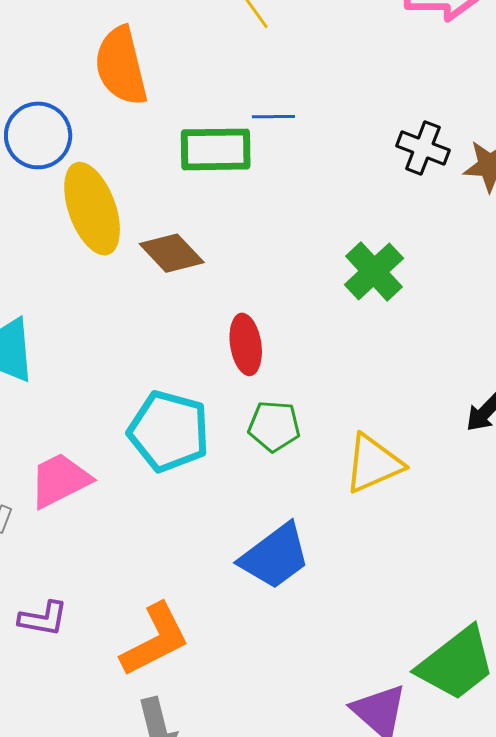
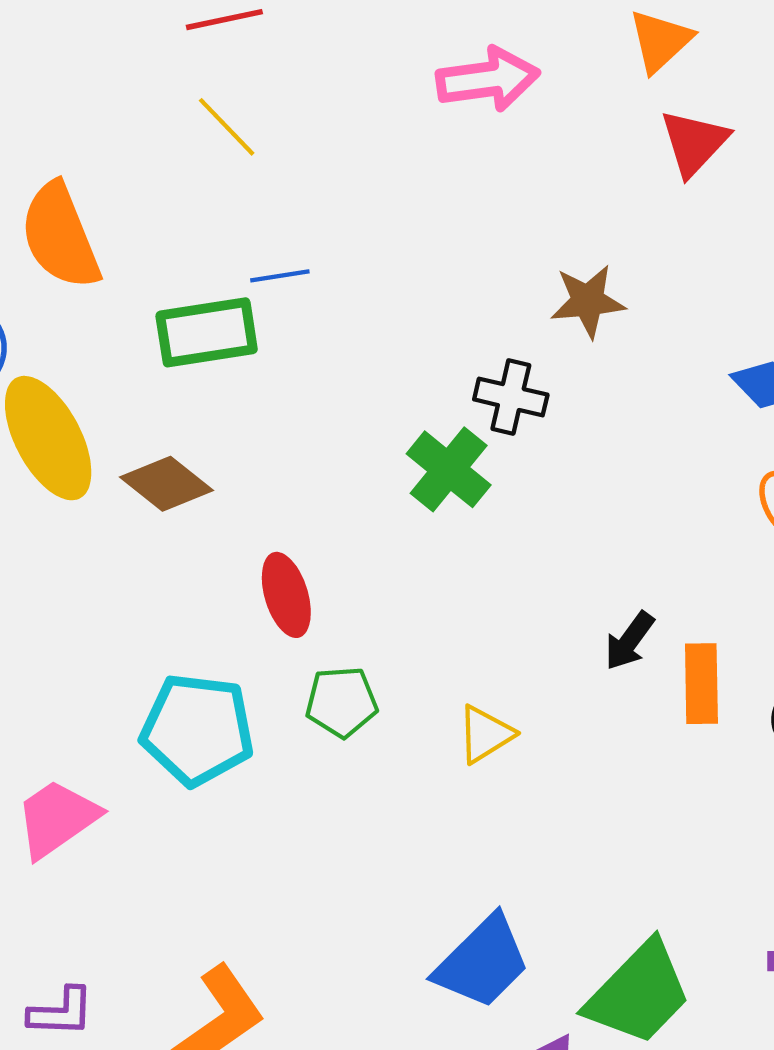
black cross: (423, 148) -> (511, 397), moved
yellow triangle: (373, 464) -> (485, 734), size x0.7
blue trapezoid: (275, 556) -> (482, 962), moved

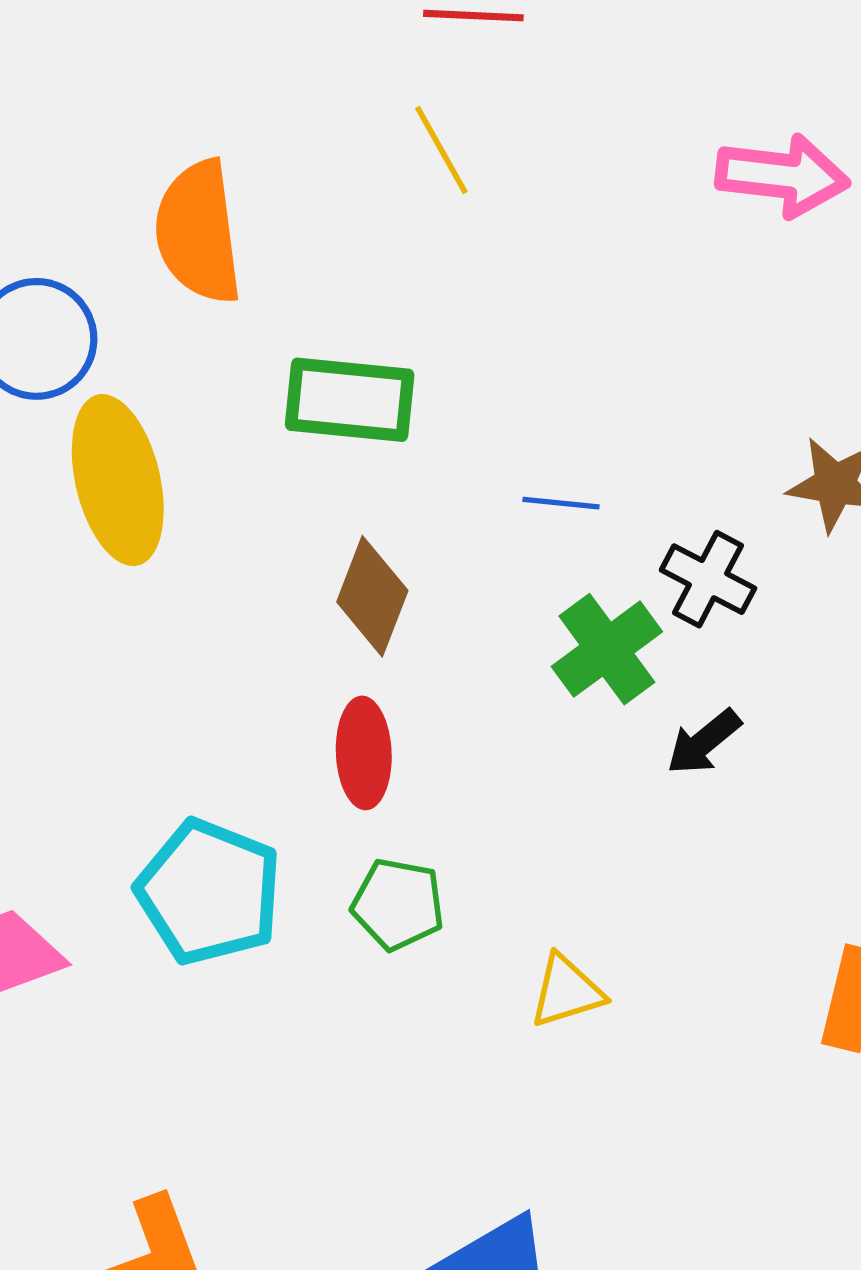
blue line: (280, 276) -> (561, 503), moved
brown diamond: (166, 484) -> (372, 596), moved, turned 58
black arrow: (629, 641) -> (704, 742), moved

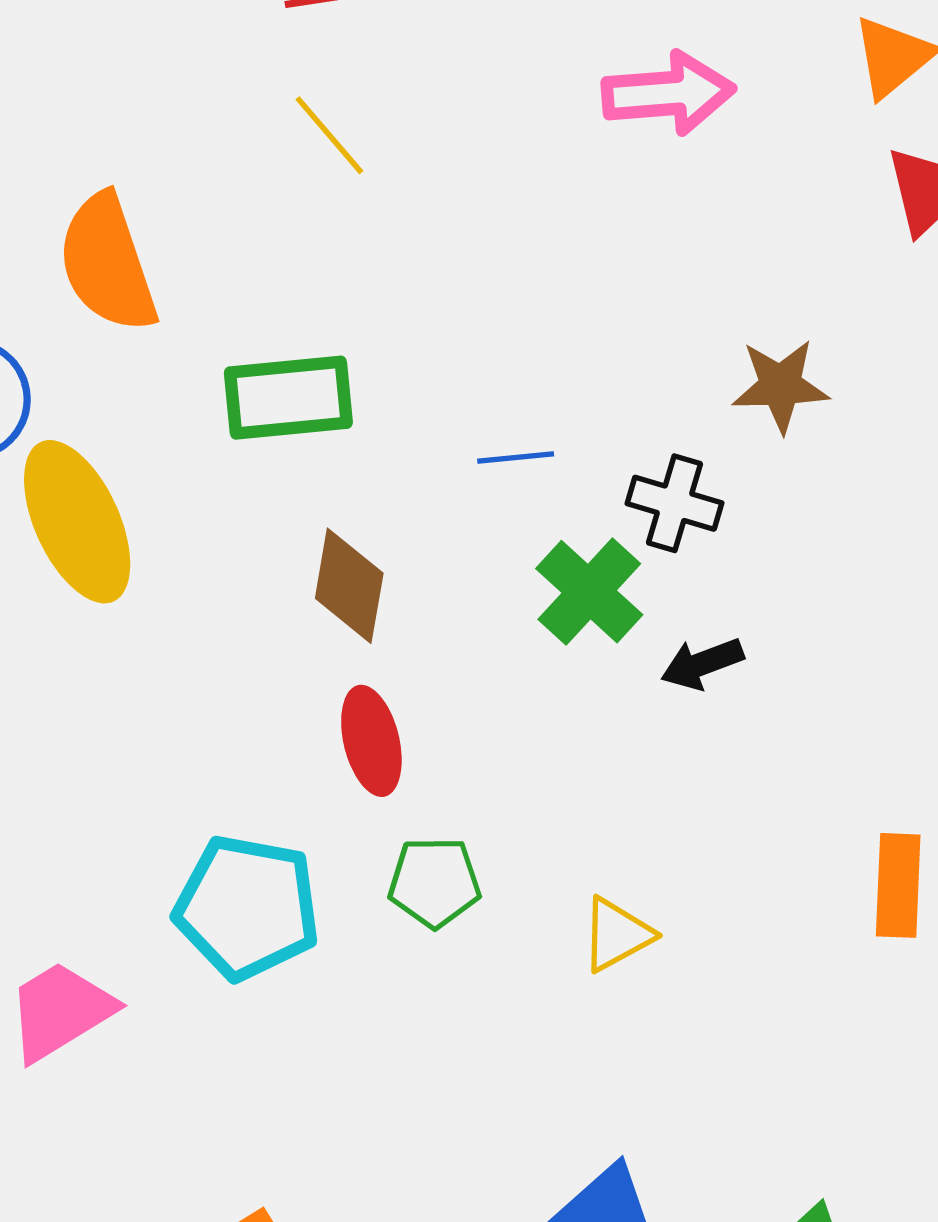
black arrow: (704, 742) -> (702, 664), turned 30

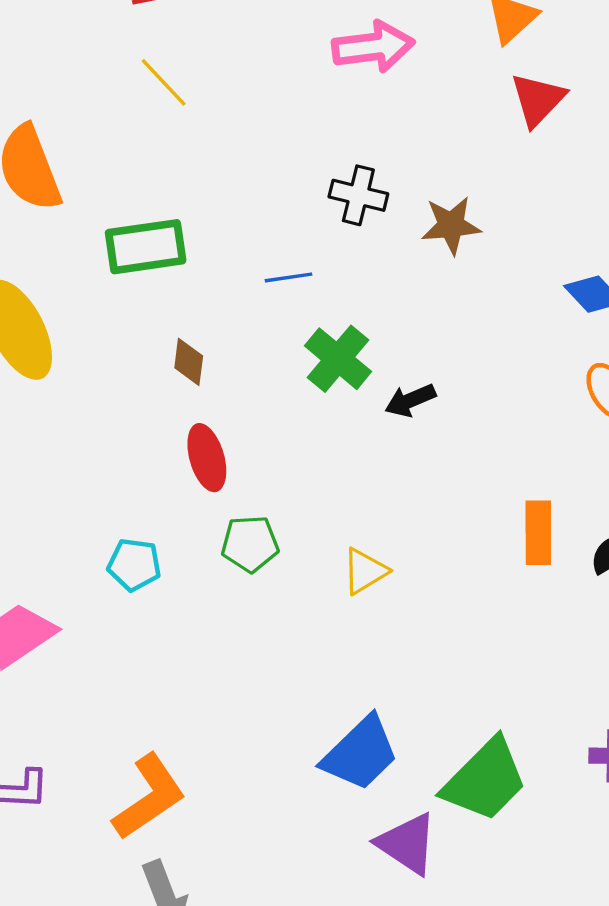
black cross: (674, 503) -> (358, 195), moved
brown diamond: (349, 586) -> (189, 362), size x0.7
cyan pentagon: (247, 907) -> (134, 565), size x0.6

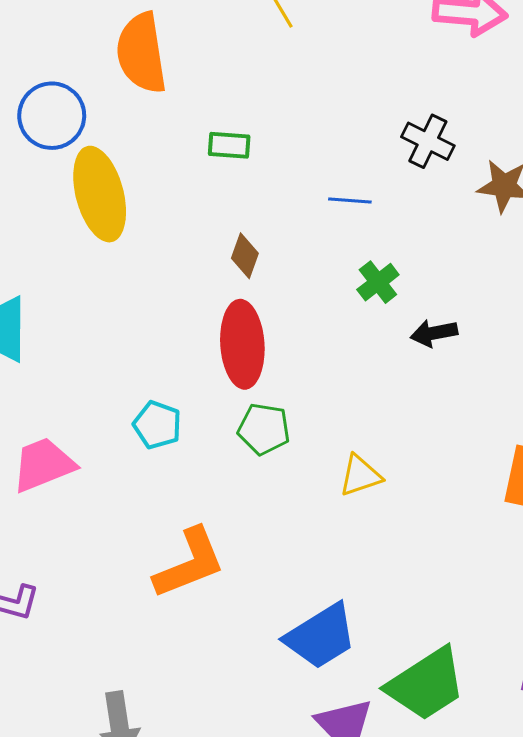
green rectangle: (146, 247) -> (229, 145), size x0.6
green cross: (338, 359) -> (378, 282), size x0.7
red ellipse: (207, 458) -> (242, 344), size x1.4
orange L-shape: (149, 797) -> (189, 563), moved

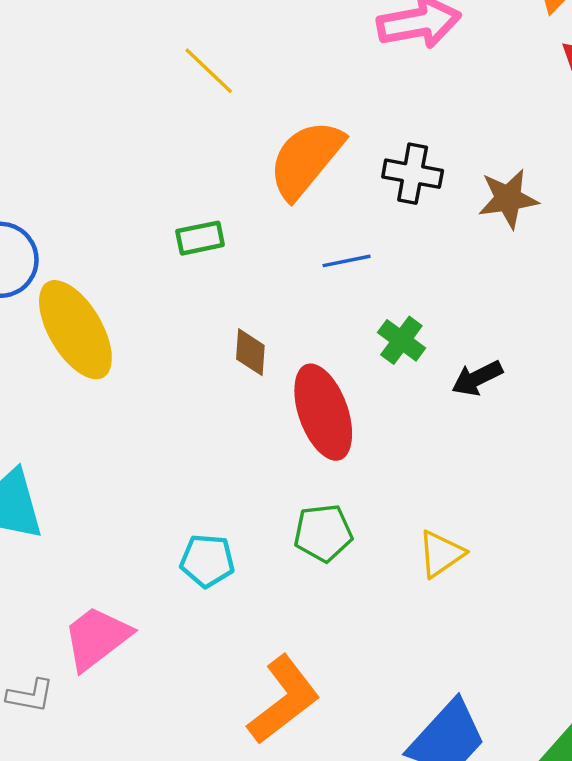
orange semicircle: (141, 53) -> (306, 159), moved, turned 64
red ellipse: (242, 344) -> (323, 412), moved

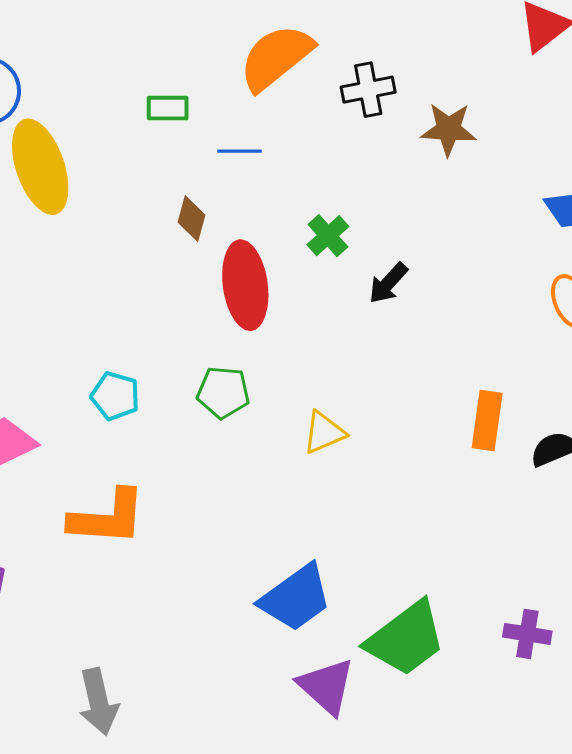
black cross: (413, 174) -> (368, 90), turned -33
blue line: (347, 261) -> (240, 151), moved
black arrow: (477, 378) -> (388, 283), turned -33
orange L-shape: (284, 700) -> (107, 518), moved, turned 30

